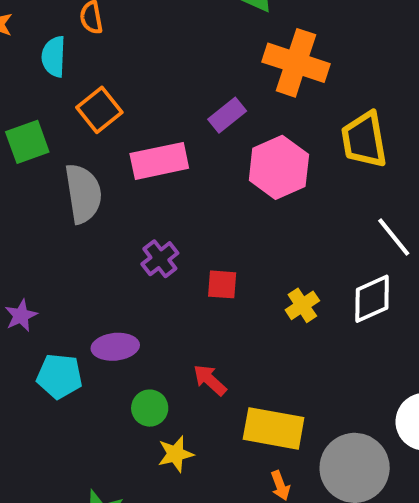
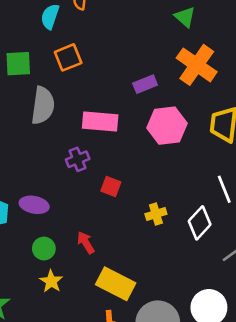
pink rectangle: (159, 161) -> (100, 121), moved
white diamond: (372, 299) -> (200, 223), turned -40
yellow star: (176, 454) -> (51, 281), turned 30

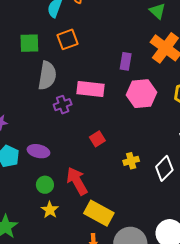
purple rectangle: (145, 84) -> (126, 61), turned -60
purple cross: (78, 159) -> (63, 105), moved
red square: (111, 186) -> (97, 139), turned 35
red arrow: (86, 243) -> (77, 181), size x1.6

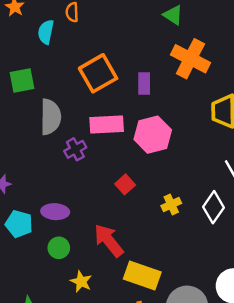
orange square: (68, 39) -> (98, 73), moved, size x1.4
pink hexagon: (142, 94) -> (153, 135), moved
green circle: (45, 185) -> (59, 248), moved

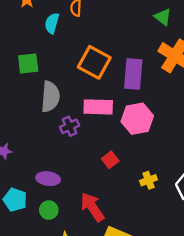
orange square: (98, 73) -> (94, 62), turned -36
purple rectangle: (144, 83) -> (133, 74), size x1.6
cyan pentagon: (19, 224) -> (15, 200), moved

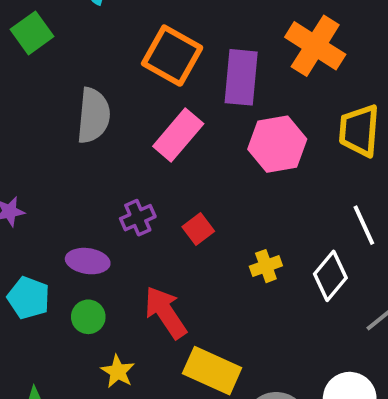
green square: (28, 63) -> (32, 33), moved, turned -30
pink rectangle: (98, 107) -> (178, 135), turned -52
pink hexagon: (137, 119) -> (277, 144), moved
purple cross: (70, 126) -> (138, 218), moved

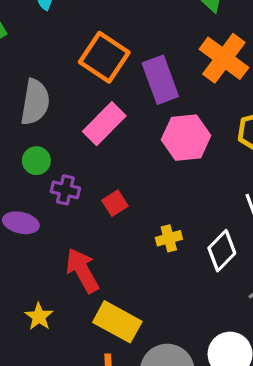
purple rectangle: (241, 77) -> (160, 80), turned -30
purple cross: (138, 218) -> (65, 190), turned 32
green circle: (88, 317) -> (36, 161), moved

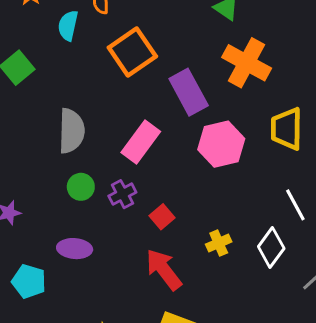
orange square: (104, 57) -> (132, 52), moved, turned 30
purple cross: (65, 190) -> (122, 194), moved, turned -32
red arrow: (82, 271) -> (164, 269), moved

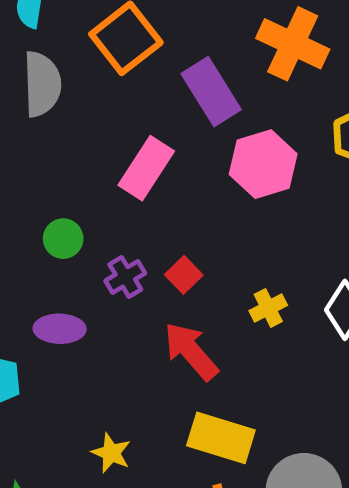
gray semicircle: (71, 131) -> (42, 84), moved
purple cross: (122, 194) -> (125, 277), moved

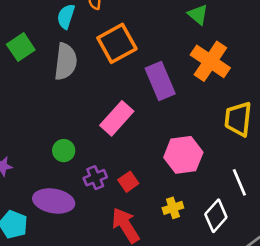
pink hexagon: (263, 164) -> (183, 155), moved
purple ellipse: (60, 329) -> (54, 201), size x1.4

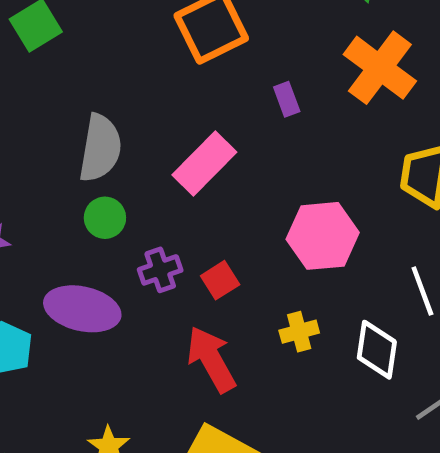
gray semicircle: (66, 62) -> (100, 148), moved
purple rectangle: (160, 81) -> (287, 99), size x0.5
white diamond: (216, 216) -> (377, 350), turned -36

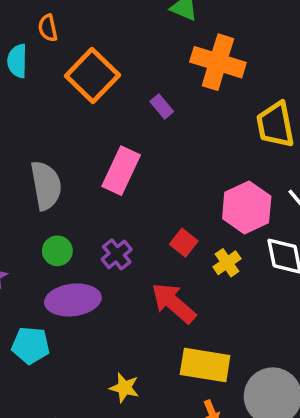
green circle: (105, 218) -> (57, 251), moved
pink hexagon: (323, 236) -> (247, 207), moved
red square: (220, 280) -> (184, 243), moved

